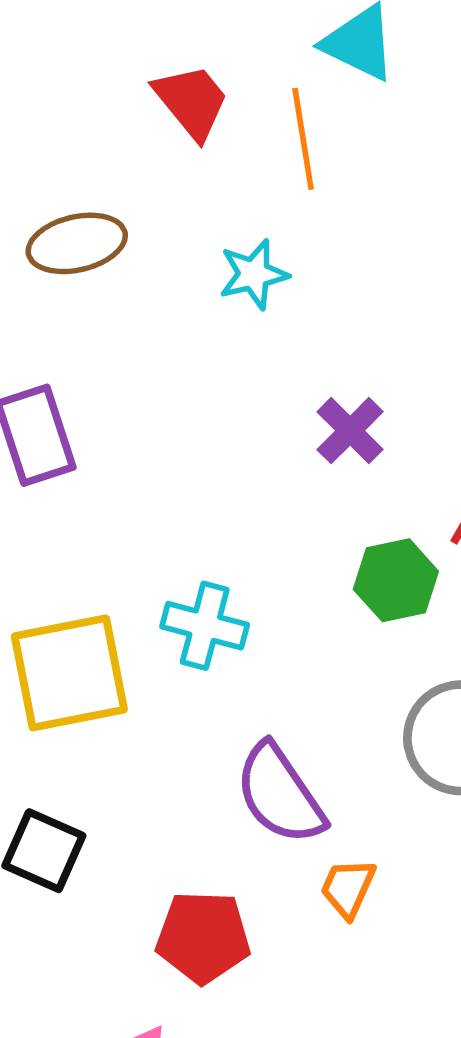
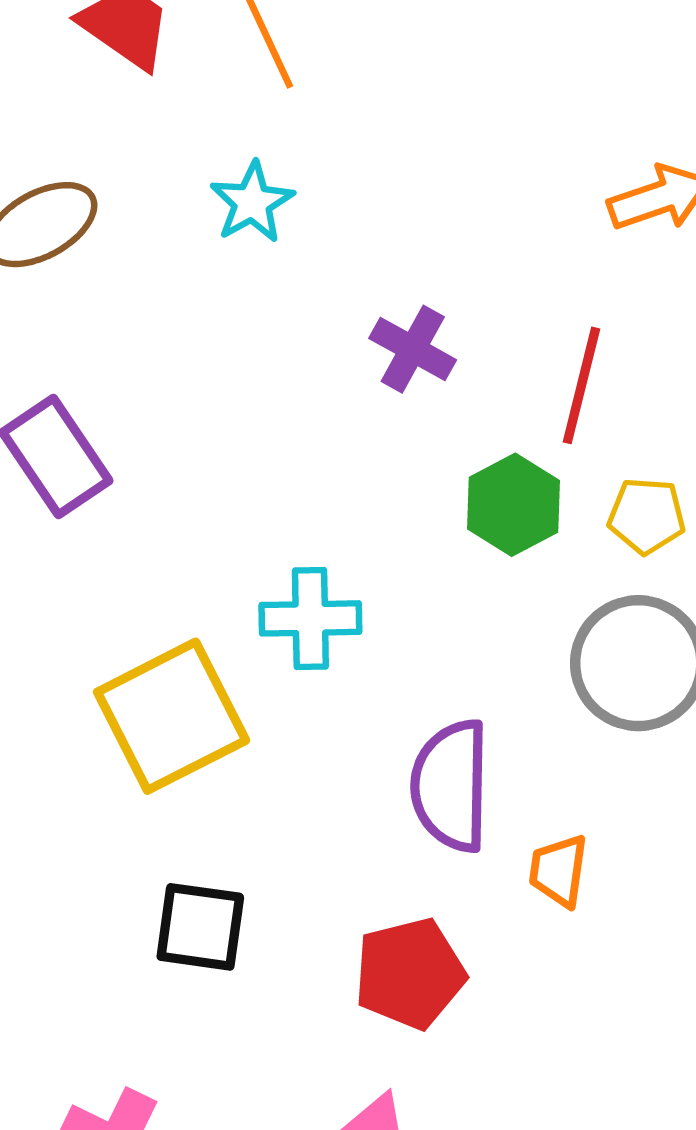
purple semicircle: (280, 794) -> (451, 786), turned 51

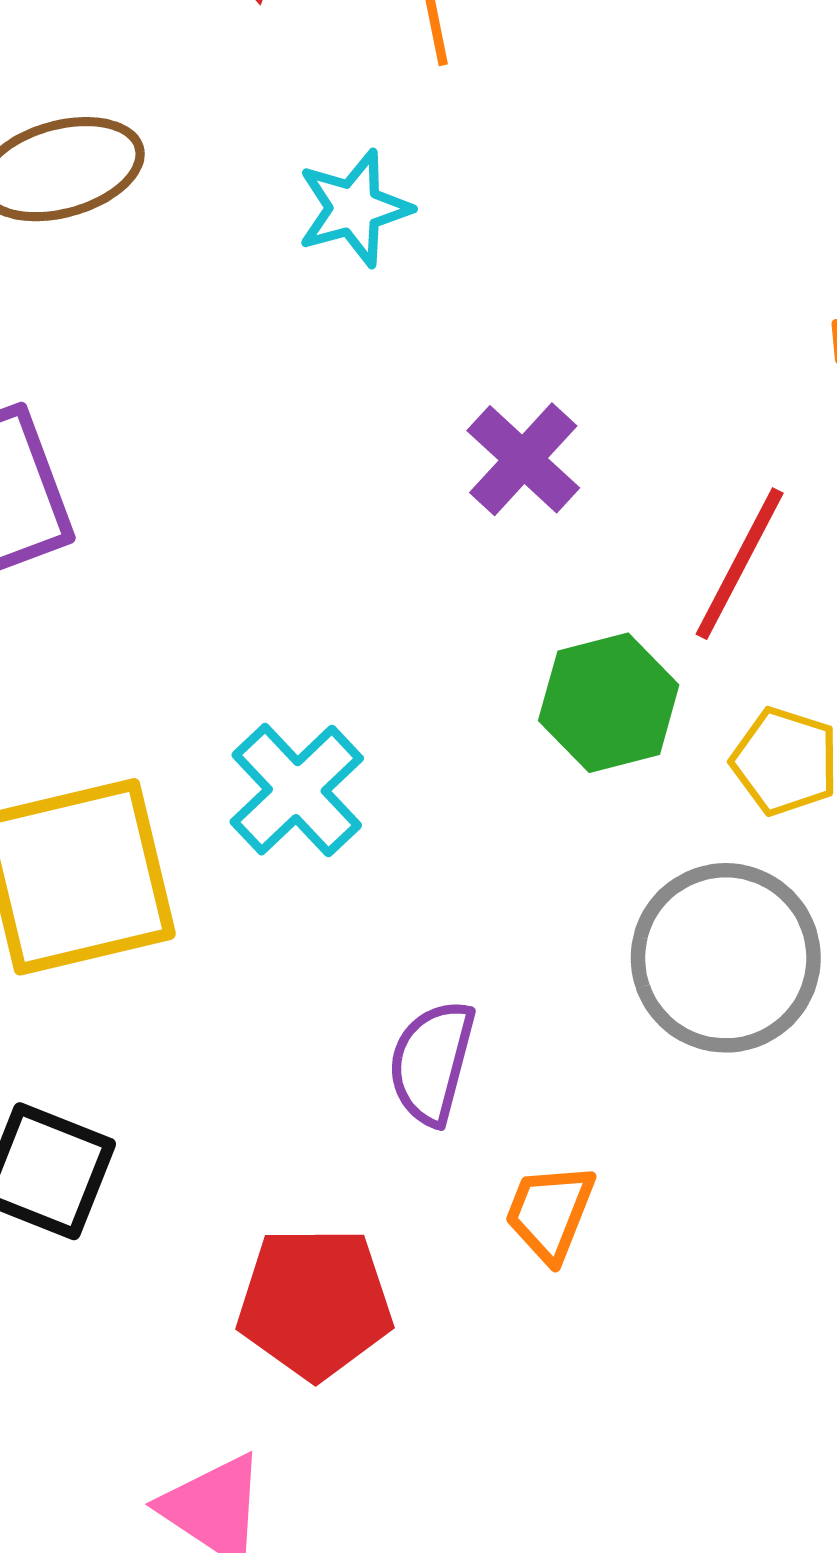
cyan cross: (310, 618) -> (297, 790), turned 34
purple semicircle: (451, 786) -> (432, 1062), size x0.7

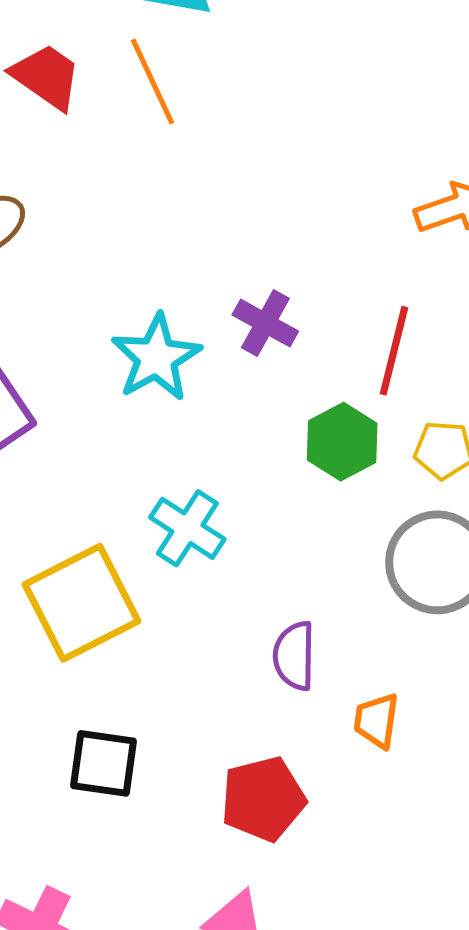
cyan star: (354, 208) -> (156, 358), moved, size x1.4

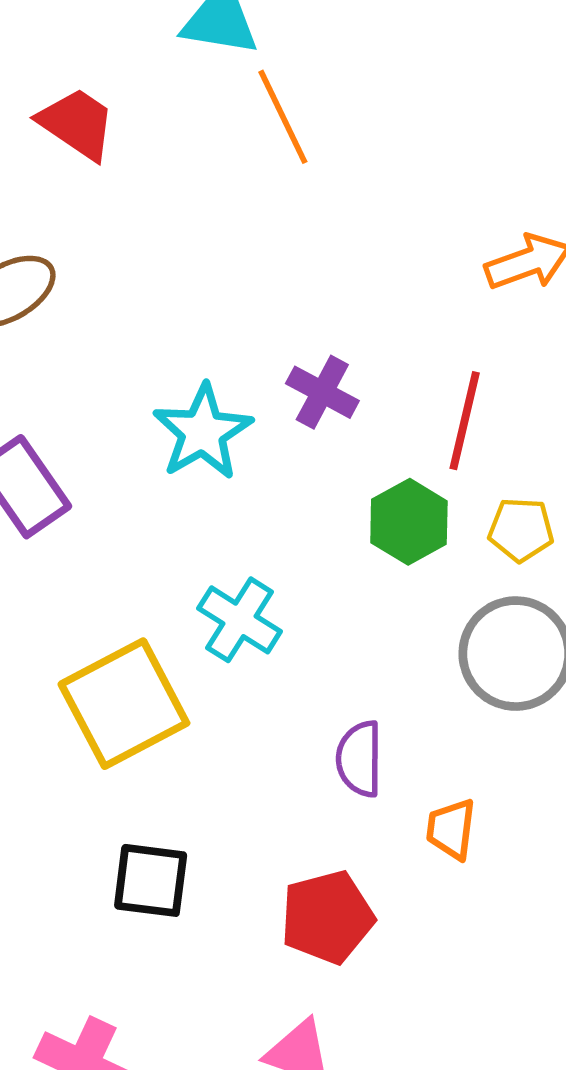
orange line: (152, 82) -> (283, 117), moved

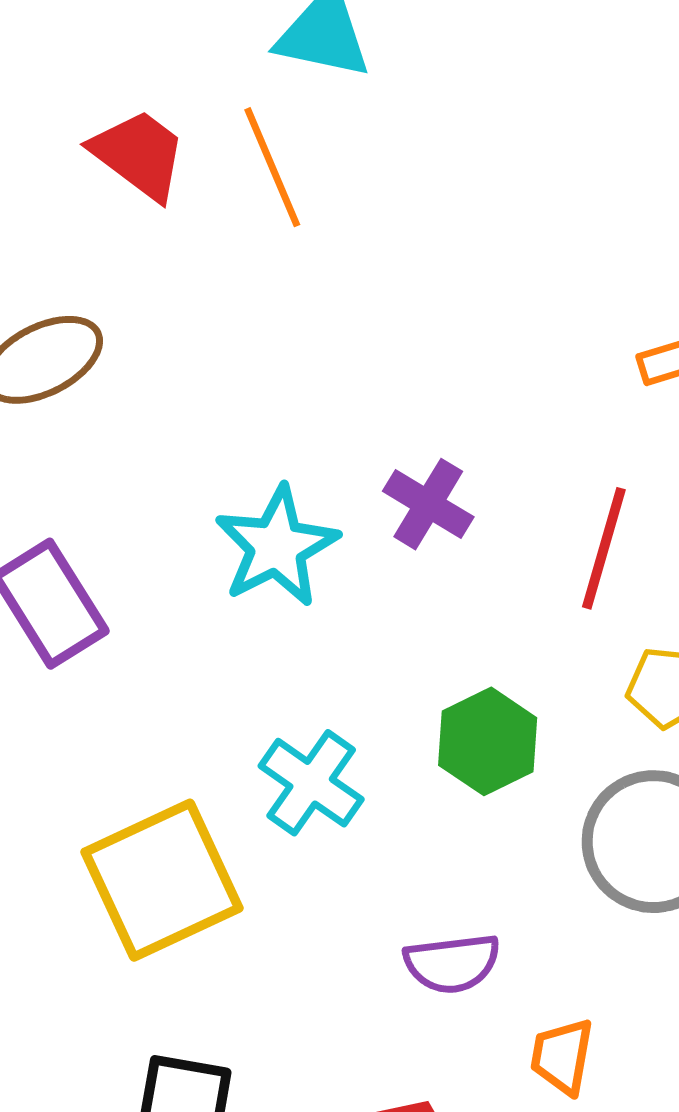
orange line: (283, 117) -> (272, 167), moved
green hexagon: (409, 522) -> (488, 741), moved
purple semicircle: (359, 759) -> (452, 963), turned -100

